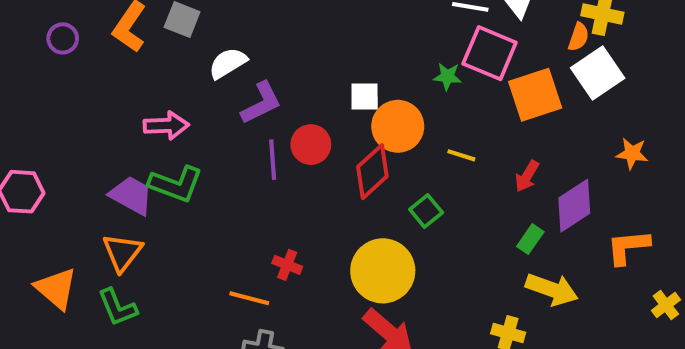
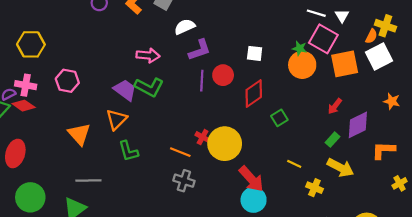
orange circle: (398, 126) -> (302, 65), moved
yellow line: (461, 155) -> (294, 164), moved
yellow circle: (383, 271) -> (225, 144), moved
green L-shape: (118, 307) -> (128, 151), moved

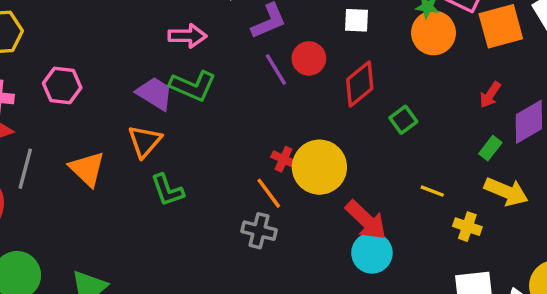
purple line: (202, 81) -> (276, 69), turned -30
orange line: (180, 152) -> (269, 193), moved, turned 36
gray line: (88, 181) -> (25, 169), moved, turned -70

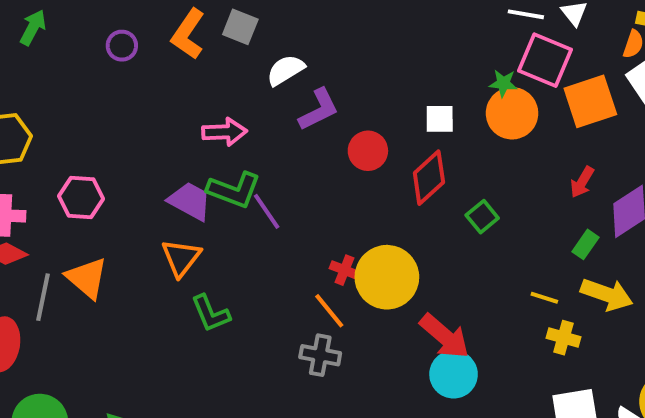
white square: (356, 20) -> (440, 119), moved
purple line: (276, 69) -> (267, 211), moved
orange triangle: (87, 169) -> (87, 278), moved
yellow line: (432, 191) -> (544, 298), moved

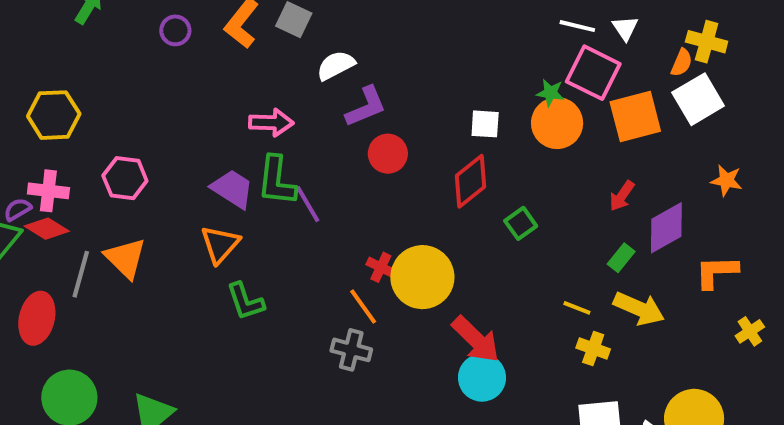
red circle: (368, 151) -> (388, 154), moved
green L-shape: (234, 190) -> (277, 181), turned 72

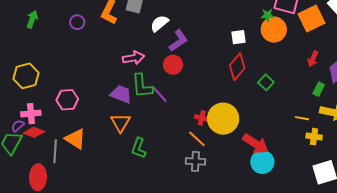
red circle: (388, 154) -> (173, 65), moved
green L-shape: (245, 301) -> (139, 148), turned 50

